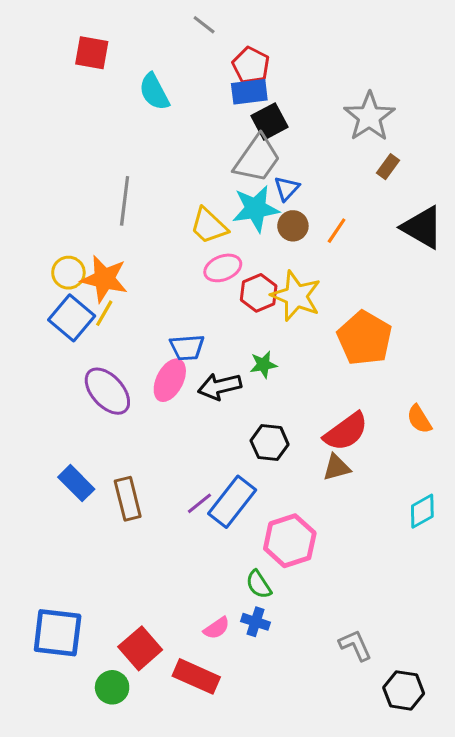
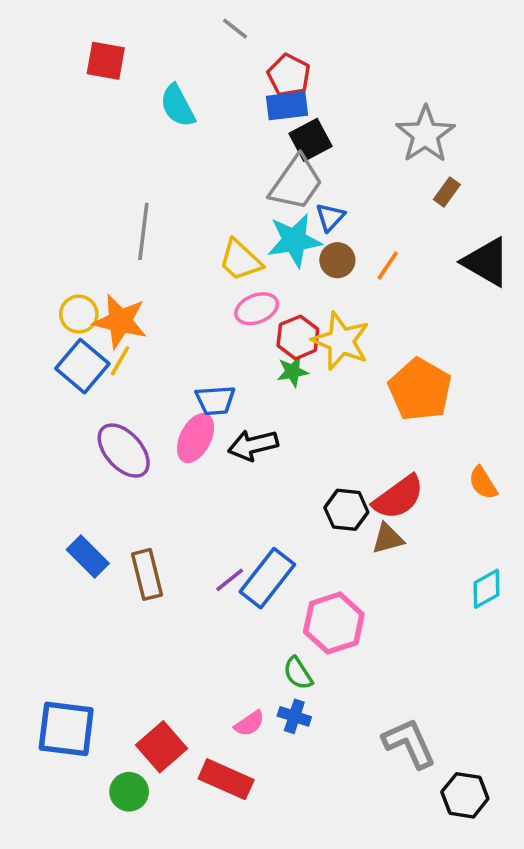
green star: (263, 365) -> (292, 372), moved
black hexagon: (270, 443) -> (346, 510), moved
gray L-shape: (355, 645) -> (409, 743), size x1.4

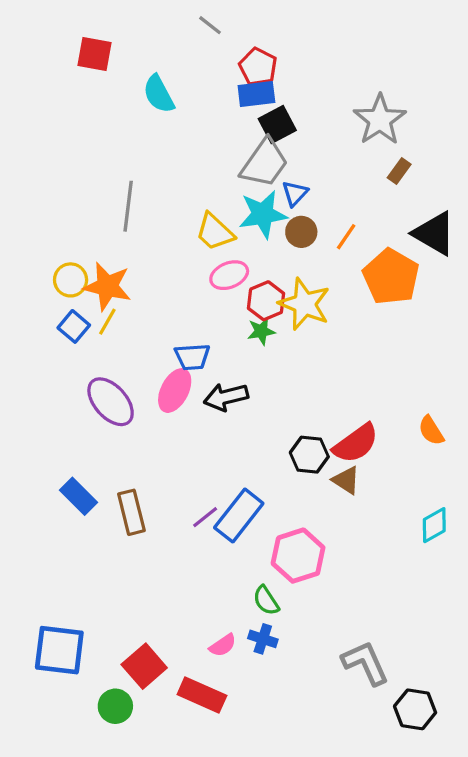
blue square: (82, 366) -> (74, 326), size x0.7
orange pentagon: (420, 389) -> (391, 277), moved
brown triangle: (388, 539) -> (346, 480), turned 48

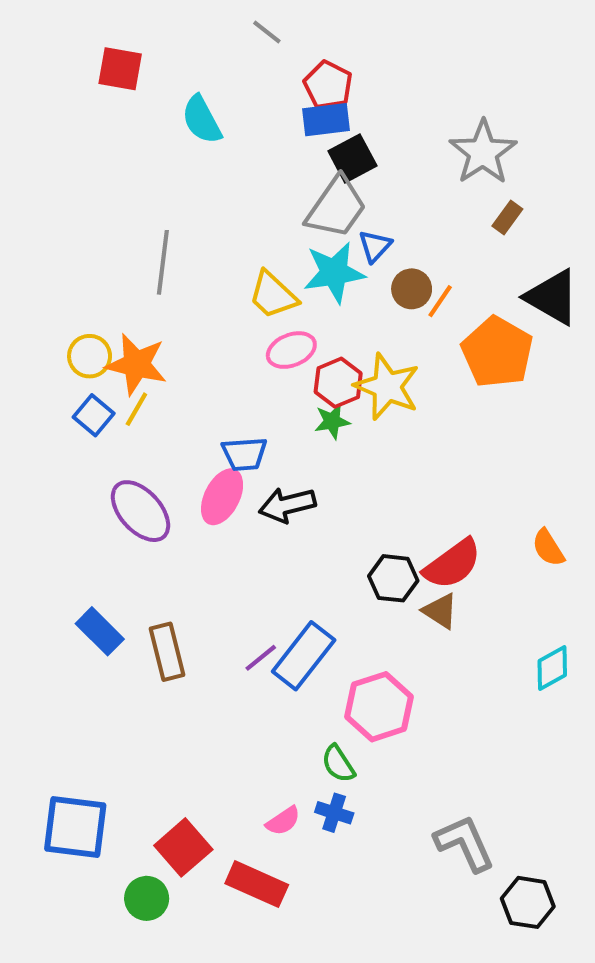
brown circle: (301, 232) -> (412, 289), moved

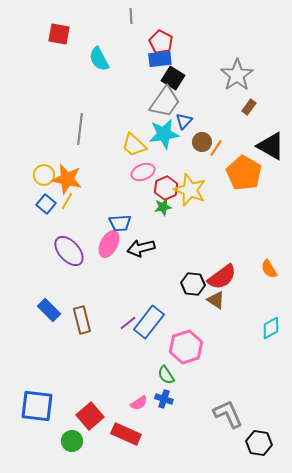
gray line: (267, 32) -> (131, 16), turned 49
black square: (352, 158) -> (173, 78), turned -30

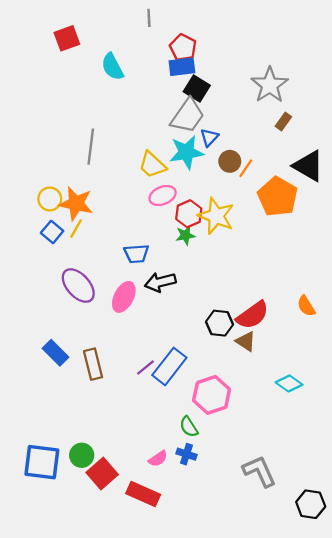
red square: (59, 34) -> (67, 38), turned -30
pink ellipse: (109, 244) -> (124, 297), moved
cyan diamond: (271, 328) -> (289, 383), moved, turned 65
green circle: (72, 441) -> (82, 455), moved
black hexagon: (259, 443) -> (311, 504), moved

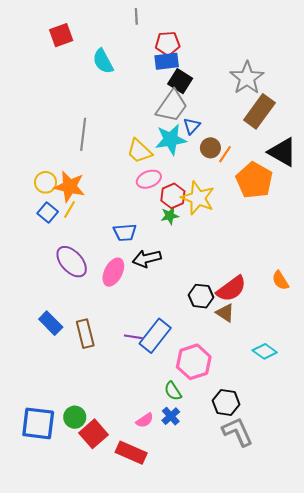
red pentagon: (183, 47) -> (168, 44), turned -30
brown rectangle: (283, 121) -> (259, 111), size x2.0
purple line: (145, 368) -> (133, 337), turned 48
blue cross: (186, 454) -> (171, 416), turned 30
black hexagon: (311, 504) -> (226, 403), moved

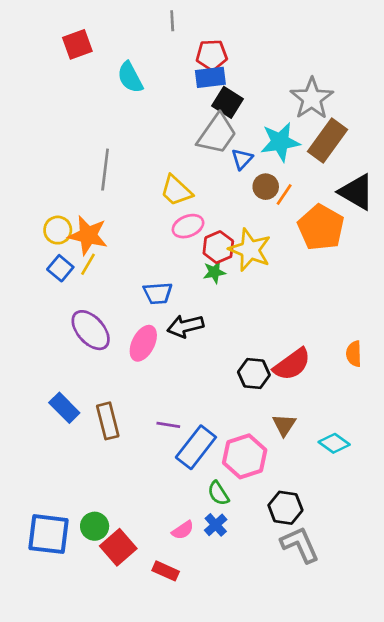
cyan star: (171, 140) -> (280, 142), moved
orange semicircle: (280, 280) -> (354, 354), turned 30
brown triangle: (225, 313) -> (284, 425), moved, turned 30
blue rectangle: (155, 336) -> (196, 447), moved
red rectangle: (131, 453) -> (166, 571), size x0.7

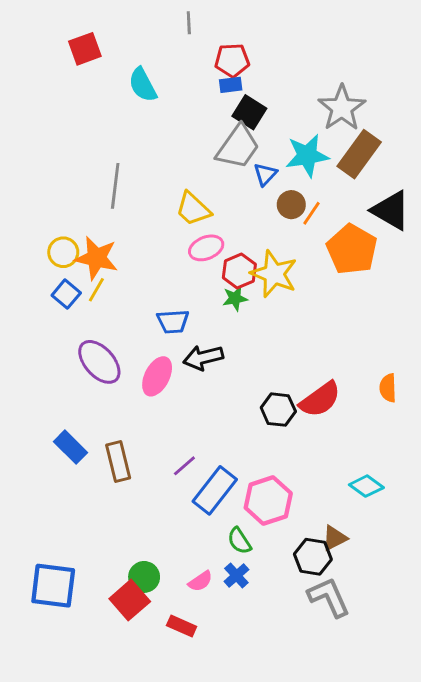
blue rectangle: (210, 77) -> (231, 85), size x0.7
purple line: (168, 425) -> (184, 466), turned -50
brown triangle: (284, 425) -> (335, 538), moved, turned 30
green circle: (95, 526) -> (144, 577), moved

